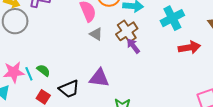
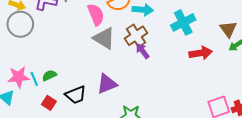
gray triangle: (96, 34) -> (104, 38), size x1.6
green semicircle: (43, 70) -> (49, 75), turned -64
purple triangle: (99, 78) -> (107, 84), turned -30

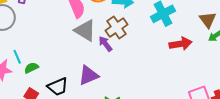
purple arrow: (143, 51) -> (105, 44), moved
cyan line: (34, 79) -> (17, 57), moved

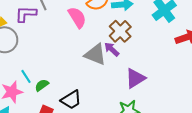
gray triangle: (85, 30) -> (95, 54), moved
purple triangle: (88, 75) -> (135, 78), moved

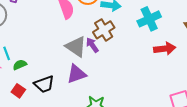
purple triangle: (135, 78) -> (76, 74), moved

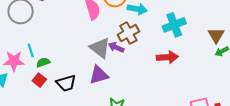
purple arrow: (92, 45) -> (116, 47), turned -35
red arrow: (165, 49) -> (167, 57), moved
red square: (18, 91) -> (39, 80), moved

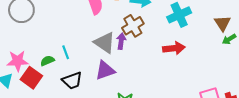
purple arrow: (116, 47) -> (121, 41), turned 77
cyan line: (31, 50) -> (66, 52), moved
red square: (39, 80) -> (31, 78), moved, size x1.5

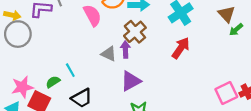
gray triangle: (105, 43) -> (109, 54), size x0.7
red arrow: (174, 48) -> (181, 48), turned -40
purple triangle: (105, 70) -> (131, 81), moved

